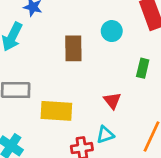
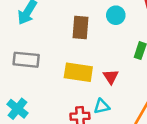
yellow rectangle: (56, 111) -> (78, 72), moved

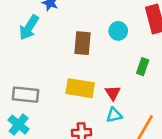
gray rectangle: (26, 60) -> (25, 95), moved
cyan triangle: (102, 106) -> (114, 115), moved

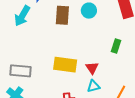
cyan circle: (118, 31) -> (89, 11), moved
brown rectangle: (83, 43) -> (62, 15), moved

